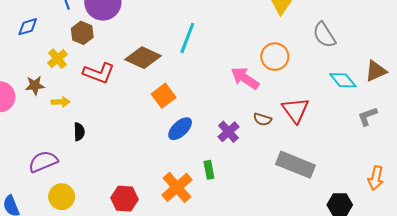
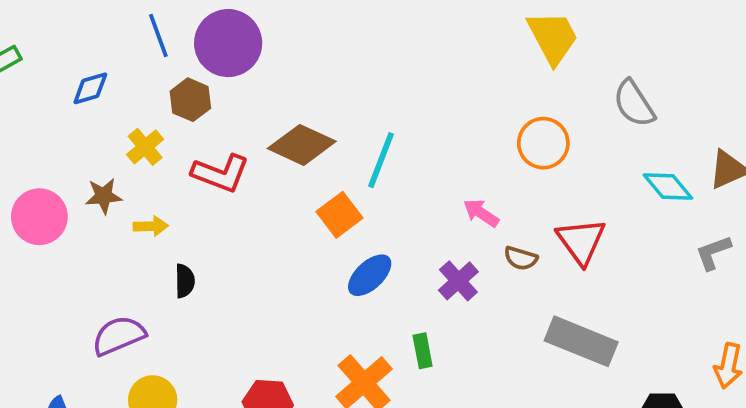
cyan line: (187, 38) -> (381, 160), moved
pink arrow: (245, 78) -> (481, 213), moved, size x0.7

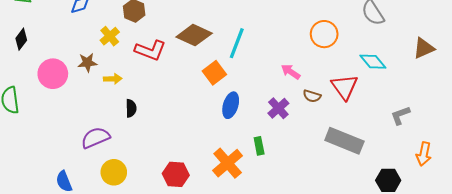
cyan diamond: (668, 187) -> (373, 62), moved
gray L-shape: (713, 253) -> (400, 115), moved
blue ellipse: (370, 275) -> (231, 105), turned -30

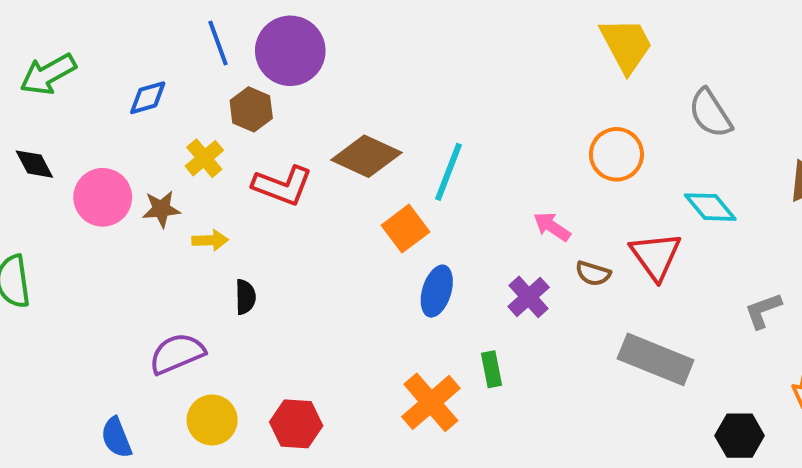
black diamond: (21, 39) -> (34, 164), turned -65
pink circle: (53, 74) -> (103, 197), moved
red hexagon: (176, 174) -> (296, 424), moved

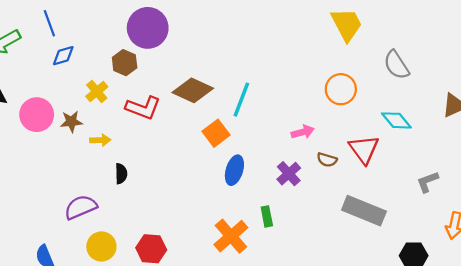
blue line: (218, 43) -> (49, 23), moved
pink arrow: (552, 227) -> (303, 132), turned 130

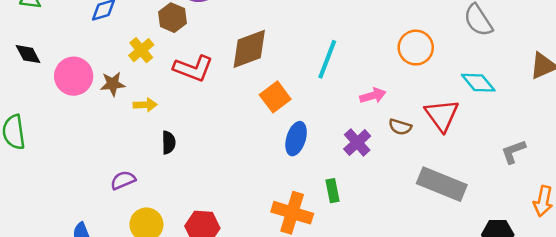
brown diamond: (193, 90) -> (249, 49), turned -45
cyan line: (241, 100) -> (327, 59), moved
purple semicircle: (81, 207) -> (123, 180), size x0.7
orange cross: (231, 236) -> (292, 213), turned -32

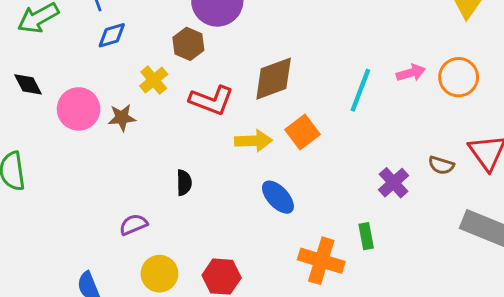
pink arrow: (373, 96) -> (411, 73), moved
yellow arrow: (145, 105) -> (253, 141), moved, size x1.4
blue ellipse: (296, 139) -> (278, 197), moved, turned -60

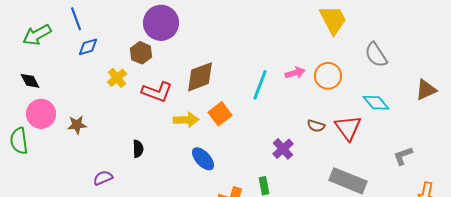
pink circle: (79, 109) -> (41, 114), moved
brown star: (122, 118) -> (77, 125), moved
brown semicircle: (441, 165) -> (316, 126), moved

